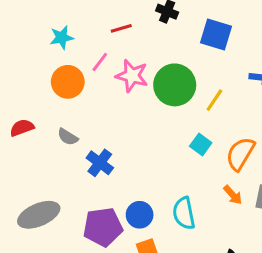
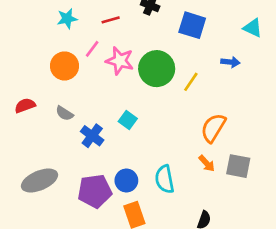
cyan star: (62, 38) -> (67, 19), moved
cyan square: (201, 144) -> (128, 120), moved

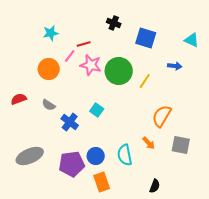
red line: (111, 20) -> (84, 44), moved
orange arrow: (207, 163) -> (149, 143), moved

